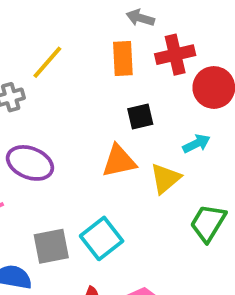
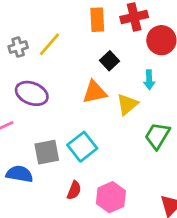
yellow line: (47, 62) -> (50, 44), moved
black square: (140, 117) -> (110, 61), turned -30
cyan arrow: (196, 144) -> (149, 80), turned 114

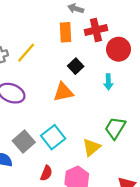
yellow triangle: (127, 104) -> (91, 147), moved
gray square: (47, 152) -> (24, 142), turned -30

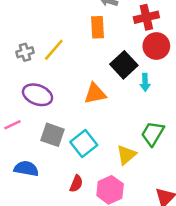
red cross: (96, 30) -> (146, 17), moved
black square: (76, 66) -> (124, 65), moved, size x1.5
gray square: (24, 142) -> (53, 135), moved, turned -30

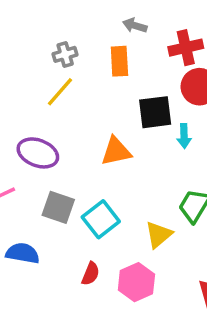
gray cross: (25, 52) -> (65, 54), moved
black square: (124, 65) -> (155, 112), turned 36

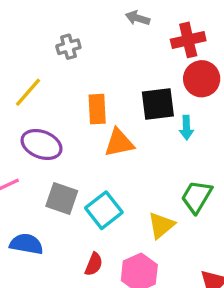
orange rectangle: (119, 61) -> (97, 109), moved
yellow line: (60, 92) -> (28, 92), moved

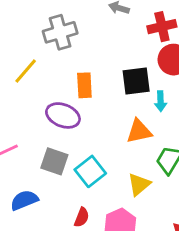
gray cross: (68, 47) -> (60, 32), size x1.6
orange triangle: (119, 143) -> (139, 131), moved
purple ellipse: (42, 144) -> (63, 115), moved
blue semicircle: (26, 244) -> (24, 200), turned -32

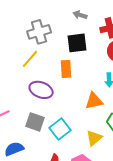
yellow line: (26, 71) -> (30, 59), moved
black square: (136, 81) -> (77, 43), moved
orange rectangle: (84, 85) -> (66, 69), moved

